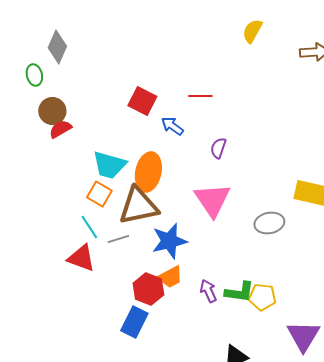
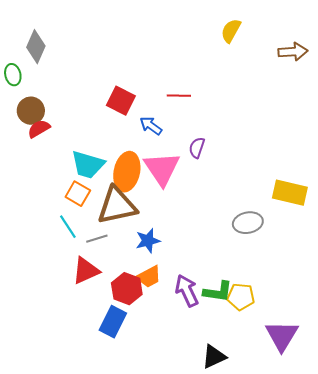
pink triangle: (212, 200) -> (162, 169), moved
blue star: (169, 241) -> (148, 241), size x0.7
red triangle: (81, 258) -> (86, 271), moved, turned -44
purple arrow: (208, 291) -> (187, 291), size x1.4

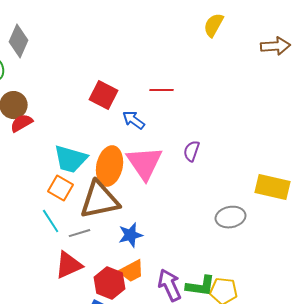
purple semicircle: (197, 148) -> (192, 151), moved

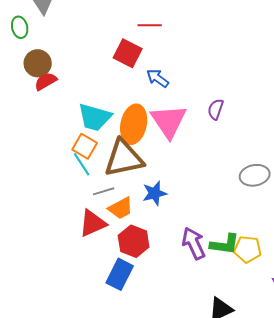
red line: (162, 90) -> (150, 25), moved
cyan line: (51, 221) -> (82, 164), moved
orange trapezoid: (132, 271) -> (121, 208), moved

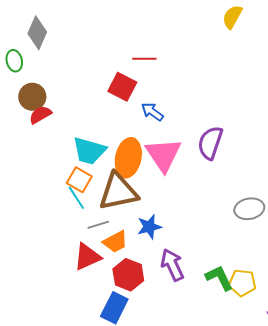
purple semicircle: (216, 109) -> (210, 143), size x1.6
purple arrow: (194, 243) -> (172, 265), moved
green L-shape: (225, 244) -> (219, 278), turned -124

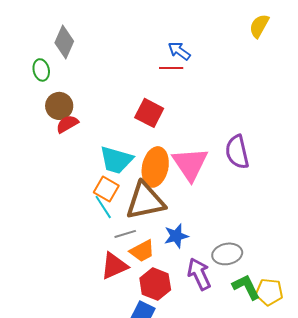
red square: (122, 87) -> (149, 113), moved
blue arrow: (152, 112) -> (179, 51), moved
purple semicircle: (210, 143) -> (237, 152), turned -32
gray ellipse: (249, 209) -> (227, 254), moved

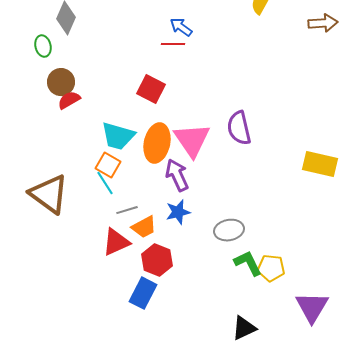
brown triangle: (145, 201) -> (49, 194), moved, turned 48
purple arrow: (199, 274) -> (177, 175), moved

